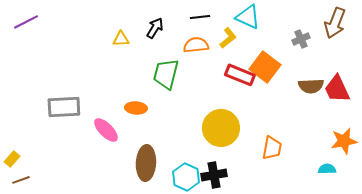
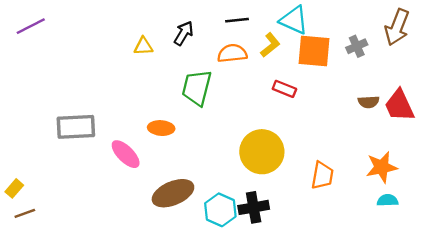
orange square: (265, 67) -> (314, 51), moved, turned -32
red rectangle: (240, 75) -> (284, 89), size x0.7
brown semicircle: (311, 86) -> (369, 102), size x0.7
orange star: (344, 141) -> (382, 167), moved
brown ellipse: (146, 163) -> (173, 193), turned 64

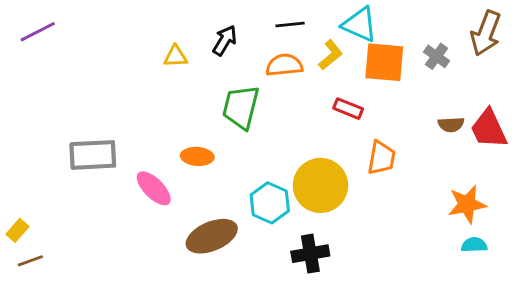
gray cross: (357, 46) -> (436, 56), turned -30
orange trapezoid: (322, 175) -> (381, 158), moved
cyan hexagon: (220, 210) -> (270, 203), moved

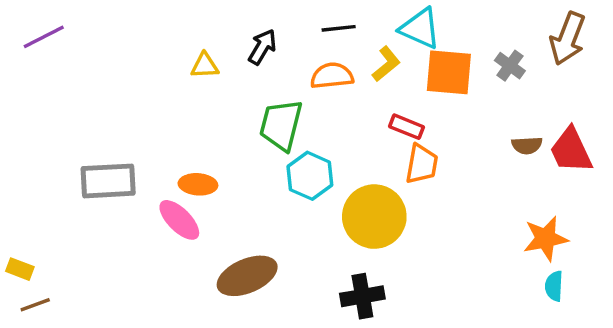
orange ellipse: (197, 156) -> (198, 184), moved
orange trapezoid: (381, 158) -> (422, 164), moved
cyan hexagon: (270, 203) -> (310, 176), moved
yellow rectangle: (17, 230) -> (20, 269), turned 70
cyan semicircle: (474, 245) -> (554, 286), turned -85

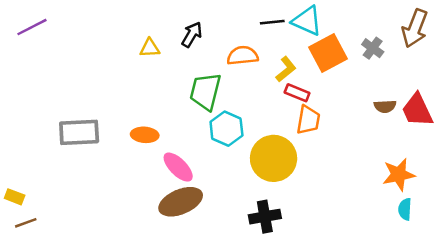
black line: (339, 28) -> (272, 22), moved
yellow L-shape: (386, 64) -> (286, 69), moved
orange square: (449, 72) -> (328, 53), turned -33
pink ellipse: (179, 220) -> (178, 167), moved

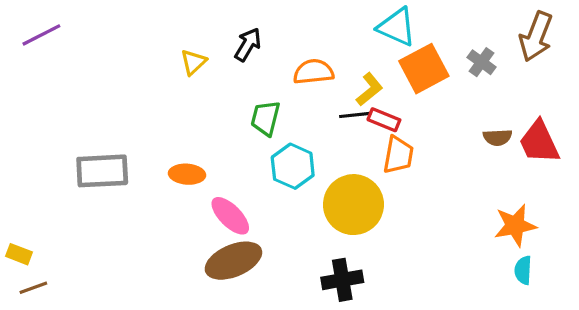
black line: (272, 22) -> (355, 115), moved
yellow triangle: (150, 48) -> (193, 62), turned -40
green trapezoid: (205, 91) -> (265, 118), size x0.7

